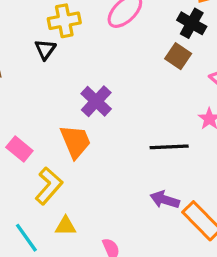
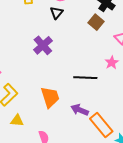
black triangle: (45, 49) -> (57, 13), moved
orange trapezoid: (75, 141) -> (50, 97), moved

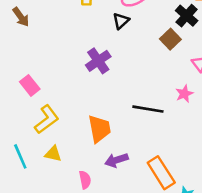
purple arrow: (80, 110) -> (117, 160), moved, turned -48

